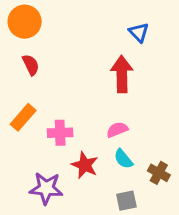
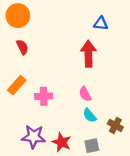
blue triangle: (139, 32) -> (101, 23), turned -40
pink semicircle: (117, 130) -> (85, 94), turned -96
red star: (85, 165) -> (62, 142), moved

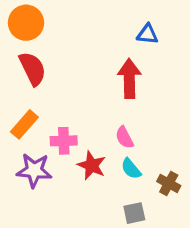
red semicircle: (22, 47) -> (33, 69), size x1.5
purple star: (34, 137) -> (34, 170), moved
red star: (62, 142) -> (92, 165), moved

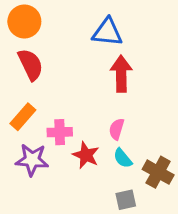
blue triangle: (147, 34) -> (107, 32), moved, size x1.5
pink semicircle: (124, 138) -> (117, 129), turned 45
brown cross: (169, 183) -> (158, 172), size x1.4

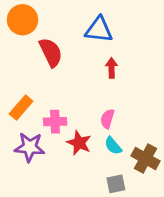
red semicircle: (31, 65) -> (51, 52), moved
red arrow: (121, 74) -> (112, 68), size x0.6

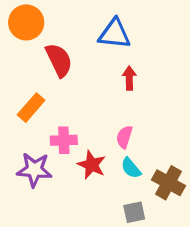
orange rectangle: (21, 107) -> (31, 108), moved

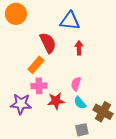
red semicircle: (59, 60) -> (48, 43), moved
orange rectangle: (31, 108) -> (36, 65), moved
red star: (92, 165) -> (56, 101), turned -30

